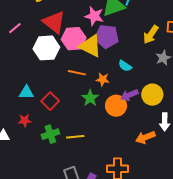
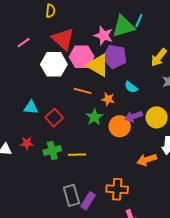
red star: (25, 120) -> (27, 143), moved

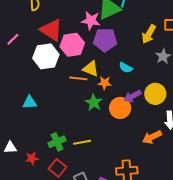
yellow triangle: (98, 65) -> (91, 69), moved, size x0.7
red square: (54, 118) -> (58, 168), moved
red star: (27, 143) -> (32, 158), moved

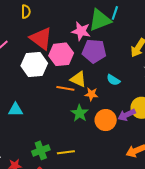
purple arrow: (132, 96) -> (127, 115), moved

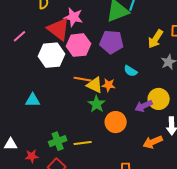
pink star: (81, 31) -> (73, 17), moved
yellow triangle: (78, 79) -> (95, 85), moved
orange circle: (106, 120) -> (116, 122), moved

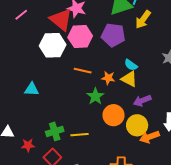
pink line: (19, 36) -> (21, 15), moved
yellow arrow: (155, 39) -> (143, 19), moved
yellow triangle: (95, 85) -> (129, 79), moved
yellow circle: (159, 99) -> (137, 125), moved

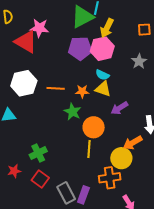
pink hexagon: (80, 37) -> (102, 49), moved
white hexagon: (53, 45) -> (24, 83), moved
yellow circle: (137, 125) -> (121, 158), moved
yellow line: (80, 135) -> (89, 149), moved, turned -72

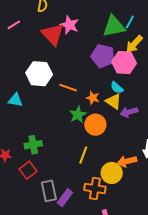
purple arrow: (119, 108) -> (129, 112), moved
orange circle: (94, 127) -> (95, 125), moved

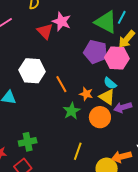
green triangle: (114, 26) -> (106, 22), turned 40
red triangle: (53, 34) -> (45, 31), size x0.7
orange line: (68, 88) -> (61, 84), turned 42
orange circle: (95, 125) -> (100, 117), moved

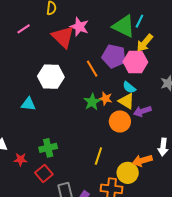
red triangle: (45, 31) -> (63, 37), size x1.4
orange line: (61, 84) -> (92, 69), moved
green star: (72, 111) -> (92, 102), moved

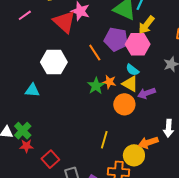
green cross: (48, 148) -> (23, 131), moved, turned -30

